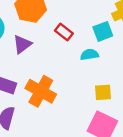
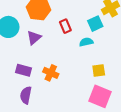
red rectangle: (64, 32) -> (65, 26), turned 32
orange cross: (41, 91) -> (51, 73), size x0.7

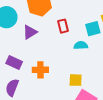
yellow square: (99, 70) -> (76, 80), moved
orange cross: (51, 73) -> (40, 70), turned -35

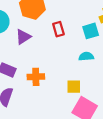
cyan semicircle: (81, 45) -> (86, 56), moved

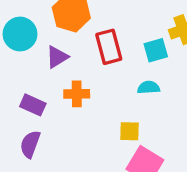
red rectangle: (58, 29) -> (109, 47), size x1.5
orange cross: (36, 77) -> (77, 94), moved

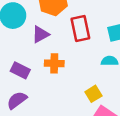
yellow square: (130, 131) -> (93, 94), turned -35
purple semicircle: (30, 144) -> (17, 100), turned 30

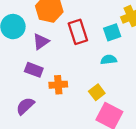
orange cross: (54, 63) -> (58, 85), moved
purple rectangle: (20, 70) -> (34, 70), moved

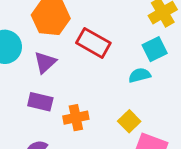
red rectangle: (78, 32) -> (93, 43), turned -35
cyan square: (112, 32) -> (155, 49), moved

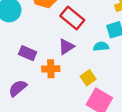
purple triangle: (45, 62) -> (66, 47), moved

